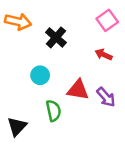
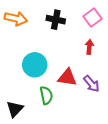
black cross: (56, 37) -> (56, 20), moved, turned -30
red arrow: (104, 55) -> (89, 47), turned 72
cyan circle: (40, 75) -> (35, 65), size x1.5

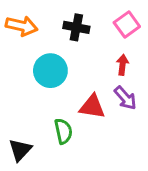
cyan circle: (35, 65) -> (50, 71), moved
purple arrow: (91, 84) -> (125, 98), moved

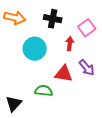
pink square: (127, 24) -> (87, 28), moved
red arrow: (122, 65) -> (70, 44), moved
green semicircle: (63, 131) -> (44, 91), turned -72

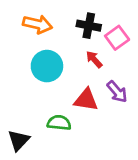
orange arrow: (15, 18) -> (37, 24), moved
black cross: (53, 19) -> (89, 26), moved
red arrow: (70, 44) -> (94, 59), turned -48

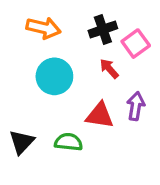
black cross: (89, 26) -> (103, 29), turned -30
purple arrow: (117, 92) -> (136, 106), turned -130
black triangle: (19, 140) -> (22, 142), moved

